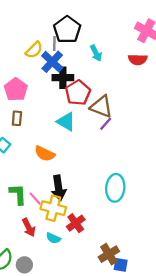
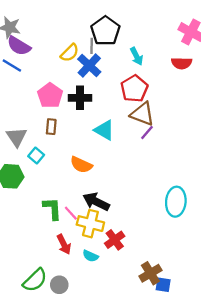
black cross: (63, 78) -> (80, 98), moved
red pentagon: (78, 93) -> (134, 89), moved
black arrow: (59, 188) -> (96, 202), turned 125
cyan ellipse: (115, 188) -> (176, 202), moved

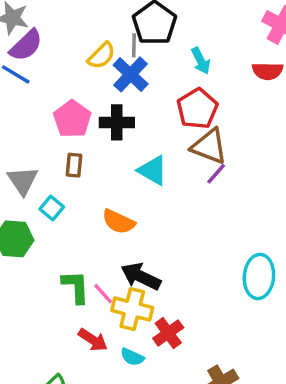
purple semicircle: (19, 46) -> (26, 45), turned -75
red arrow: (64, 244) -> (93, 340), turned -30

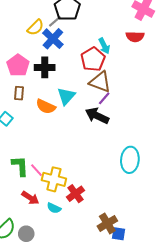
gray line: (134, 45) -> (55, 21), turned 48
cyan arrow: (201, 61) -> (104, 46), moved
cyan triangle: (153, 170) -> (66, 96), turned 42
orange semicircle: (119, 222) -> (46, 106), moved
black arrow: (141, 276) -> (97, 116), moved

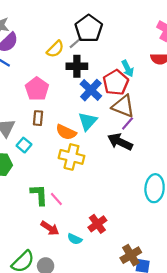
blue cross: (53, 39) -> (91, 90), moved
black cross: (45, 67) -> (77, 66), moved
yellow cross: (54, 179) -> (71, 157), moved

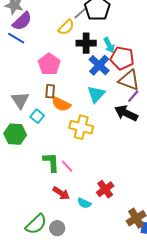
gray line: (76, 43) -> (80, 13), moved
cyan arrow: (128, 68) -> (109, 45), moved
red pentagon: (116, 82) -> (122, 58), turned -30
orange semicircle: (66, 132) -> (61, 104), moved

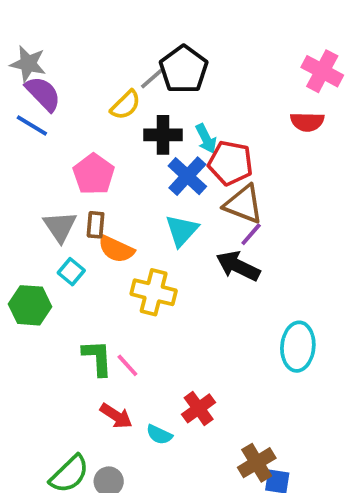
purple semicircle: (22, 21) -> (43, 94), turned -90
gray triangle: (20, 100) -> (60, 227), moved

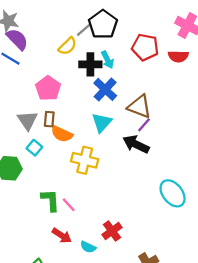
cyan arrow: (206, 139) -> (107, 60), moved
red pentagon: (230, 163) -> (145, 47), moved
cyan ellipse: (298, 347) -> (173, 193), turned -44

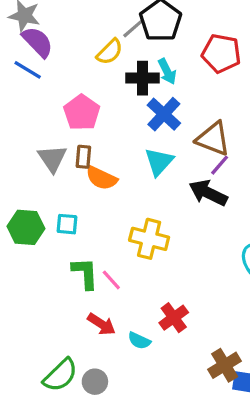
cyan square: (34, 148) -> (67, 224), moved, turned -35
yellow cross: (85, 160) -> (149, 239), moved

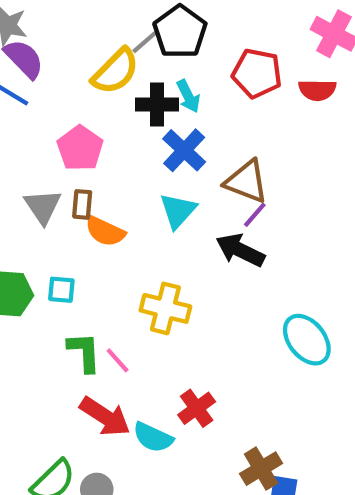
yellow semicircle: (110, 52) -> (115, 71), size x1.4
red arrow: (101, 324) -> (105, 417), size x1.4
cyan semicircle: (139, 341) -> (153, 437), size x1.4

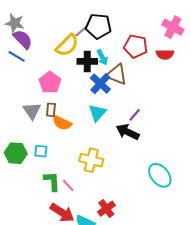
black pentagon: (180, 32) -> (98, 26), turned -30
brown triangle: (247, 182) -> (116, 75), moved

